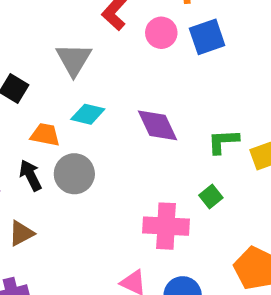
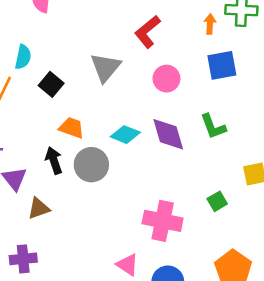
pink circle: (161, 33) -> (166, 79), moved
cyan diamond: (88, 114) -> (125, 135), moved
green L-shape: (223, 141) -> (213, 127), moved, turned -116
green square: (211, 196) -> (217, 201), moved

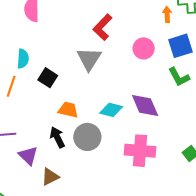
red L-shape: (148, 32) -> (103, 27), moved
pink circle: (166, 79) -> (144, 48), moved
green L-shape: (213, 127) -> (179, 77), moved
pink cross: (163, 221) -> (140, 151), moved

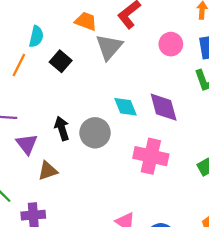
orange trapezoid: (68, 110) -> (86, 21), moved
cyan diamond: (111, 110) -> (126, 107), turned 45

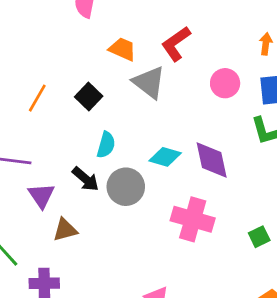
cyan semicircle: (36, 36) -> (106, 145), moved
gray triangle: (109, 47) -> (149, 82), turned -36
cyan diamond: (126, 107) -> (165, 157), turned -55
black arrow: (62, 128) -> (85, 179), turned 145

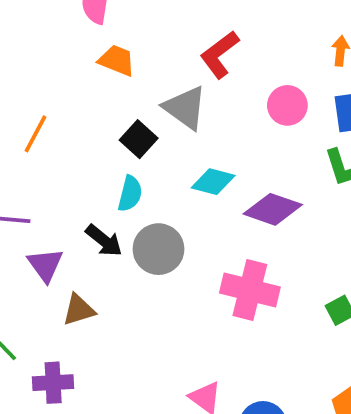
orange trapezoid: (122, 49) -> (117, 60), moved
black square: (89, 96) -> (139, 139), moved
cyan diamond: (165, 157) -> (213, 182), moved
purple diamond: (212, 160) -> (273, 209), turned -57

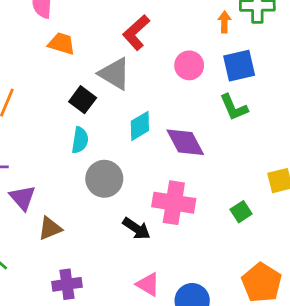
cyan diamond: (213, 182) -> (140, 126), turned -40
purple diamond: (273, 209) -> (185, 142), turned 48
black arrow: (104, 241) -> (136, 228), moved
purple cross: (53, 383) -> (67, 284), moved

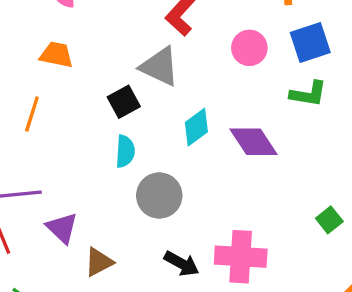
orange trapezoid: (61, 44) -> (56, 55), moved
black square: (83, 100) -> (124, 102), turned 30
green L-shape: (234, 107) -> (308, 94), turned -52
pink cross: (174, 203) -> (241, 257), moved
black arrow: (136, 228) -> (182, 264), moved

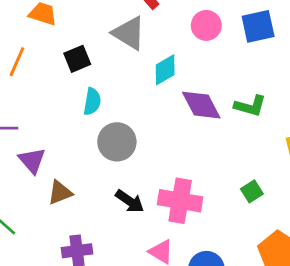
green L-shape: (308, 94) -> (250, 106), moved
black square: (124, 102) -> (77, 59), moved
cyan diamond: (196, 127) -> (165, 70), moved
green square: (329, 220) -> (252, 191), moved

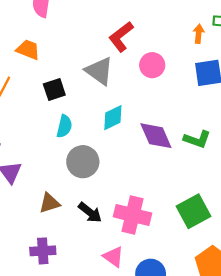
pink circle: (206, 25) -> (152, 65), moved
cyan diamond: (165, 70) -> (113, 118), moved
green square: (252, 191) -> (193, 211), size x1.8
brown triangle: (60, 192) -> (50, 203), moved

